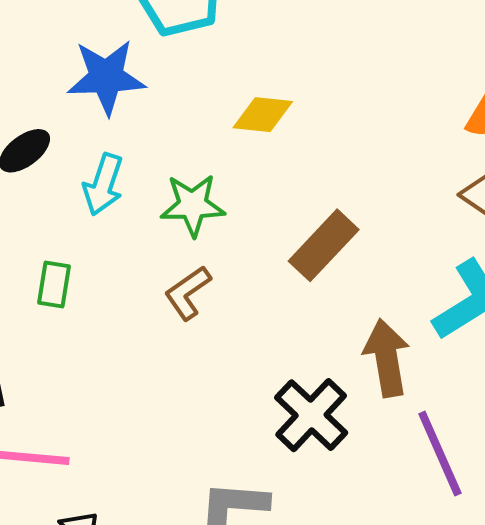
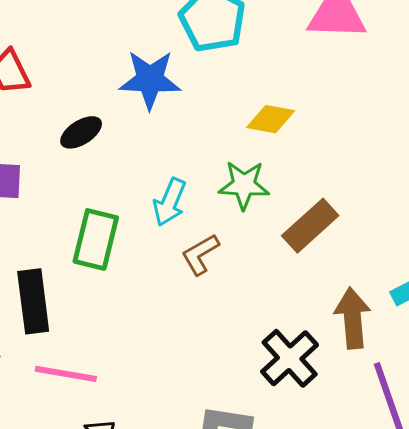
cyan arrow: (103, 184) -> (170, 202), moved
green star: (193, 205) -> (244, 185), moved
green rectangle: (54, 285) -> (96, 239), size x1.6

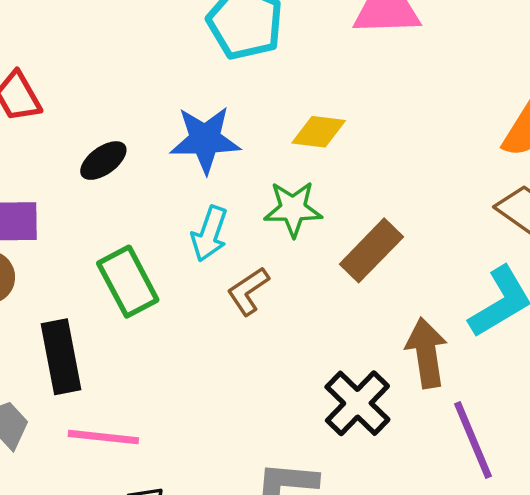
blue star: (150, 80) -> (205, 140), moved
green rectangle: (96, 239) -> (128, 282), turned -38

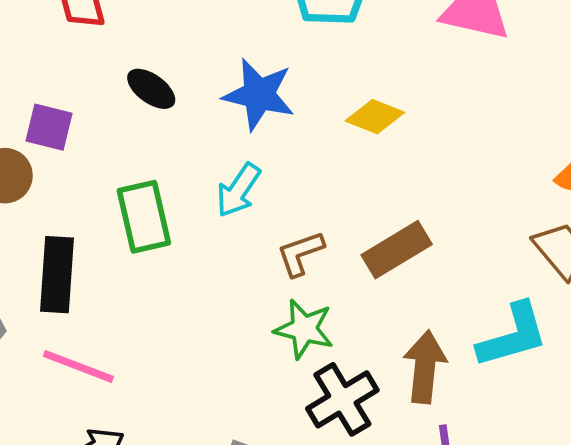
black ellipse: (103, 161) -> (151, 89), turned 57
green star: (293, 209) -> (304, 329), moved
brown L-shape: (248, 291) -> (300, 253), moved

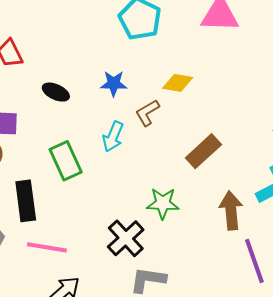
blue star: (259, 94) -> (114, 84), size x0.7
brown L-shape: (300, 253) -> (147, 113), moved
black cross: (342, 399) -> (126, 238), moved

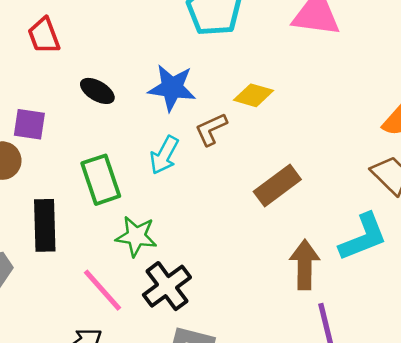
blue star: (114, 84) -> (172, 88), size x1.4
green star: (163, 203) -> (136, 236), moved
pink line: (47, 247) -> (103, 290), moved, turned 33

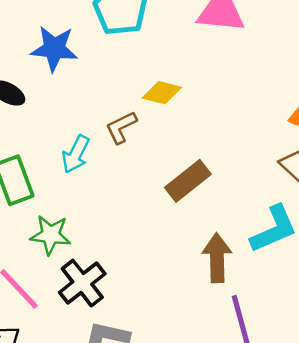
blue star: (172, 88) -> (54, 49), moved

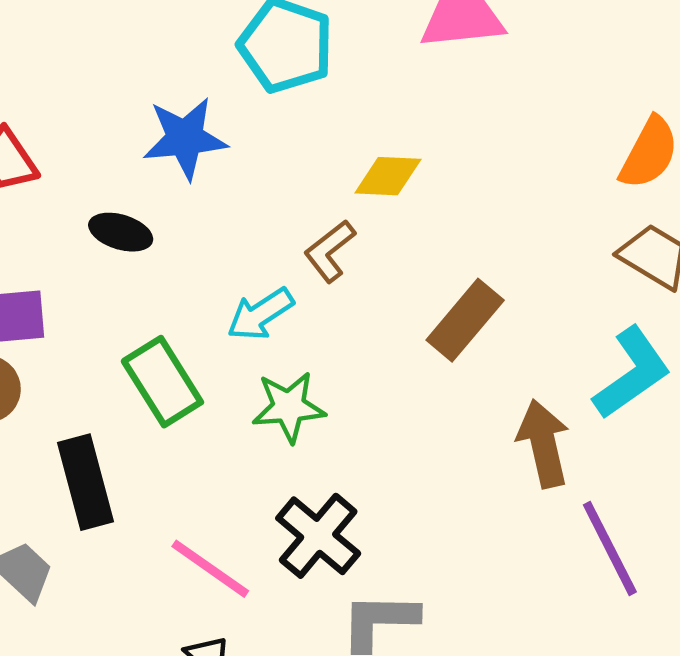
cyan arrow: (76, 154) -> (260, 314), turned 42
green star: (50, 235) -> (289, 407), moved

